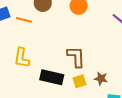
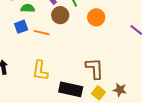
yellow square: (80, 81) -> (98, 93), turned -32

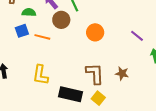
orange circle: (96, 17) -> (95, 32), moved
brown star: (120, 90) -> (122, 73), moved

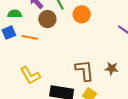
orange circle: (95, 32) -> (82, 14), moved
yellow L-shape: (40, 75) -> (30, 75), turned -35

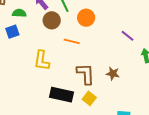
orange line: (30, 37) -> (72, 41), moved
yellow L-shape: (30, 75) -> (42, 61), moved, turned 35

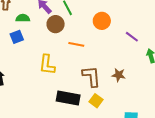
orange circle: (86, 18) -> (102, 21), moved

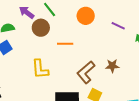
brown L-shape: (91, 76) -> (86, 72), turned -115

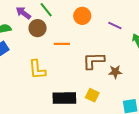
brown star: (112, 66) -> (115, 72), moved
brown L-shape: (86, 72) -> (94, 61), moved, turned 40

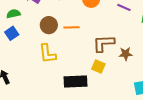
brown circle: (38, 28) -> (49, 25), moved
yellow square: (92, 95) -> (98, 66), moved

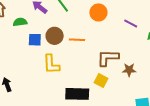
blue square: (12, 33) -> (35, 40), moved, turned 32

